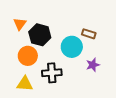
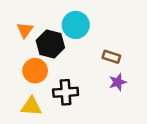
brown rectangle: (89, 34) -> (111, 57), moved
cyan circle: (72, 47) -> (76, 25), moved

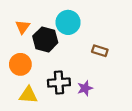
orange circle: (35, 71) -> (20, 64), moved
purple star: (118, 82) -> (85, 88), moved

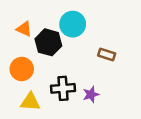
orange triangle: (23, 27) -> (24, 29), turned -42

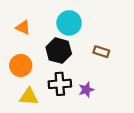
black hexagon: (48, 42) -> (59, 51), moved

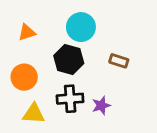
orange triangle: (23, 28) -> (27, 32), turned -42

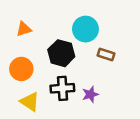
cyan circle: (81, 27) -> (85, 29), moved
yellow triangle: (34, 114) -> (30, 102), turned 30

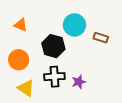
orange triangle: (24, 29) -> (21, 25), turned 40
brown rectangle: (106, 54) -> (101, 38), moved

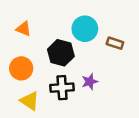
purple star: (79, 82) -> (90, 82), moved

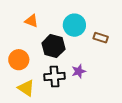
orange triangle: (24, 29) -> (31, 21), moved

